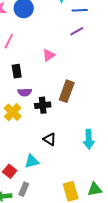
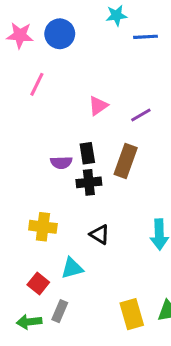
purple line: (77, 31) -> (141, 115), moved
black rectangle: (17, 71) -> (87, 153), moved
yellow cross: (13, 112) -> (43, 227), moved, turned -36

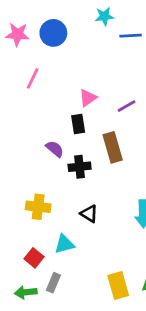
black rectangle: (87, 153) -> (78, 124), moved
brown rectangle: (126, 161) -> (113, 147), turned -36
purple semicircle: (61, 162) -> (55, 149), turned -138

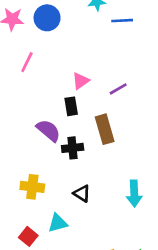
purple semicircle: (55, 149) -> (48, 130), size x1.4

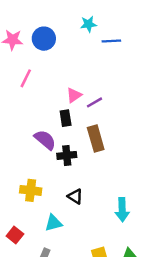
purple line: (118, 89) -> (94, 102), moved
cyan arrow: (134, 194) -> (122, 210), moved
red square: (28, 236) -> (15, 235), moved

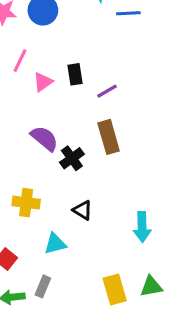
pink triangle: (74, 95) -> (43, 82), moved
black rectangle: (66, 118) -> (75, 74), moved
black cross: (67, 155) -> (72, 158), turned -30

